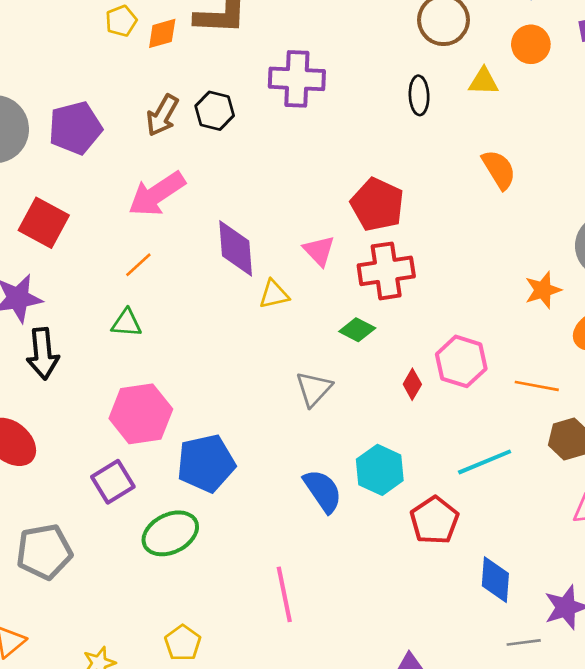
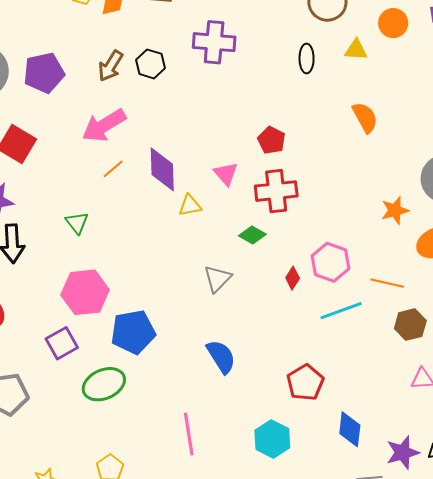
red pentagon: (377, 205) -> (271, 140), size x0.7
orange line: (138, 265) -> (113, 169), moved
green triangle: (126, 323) -> (77, 223), turned 45
cyan line: (485, 462) -> (341, 311), moved
cyan hexagon: (380, 470) -> (272, 439), moved

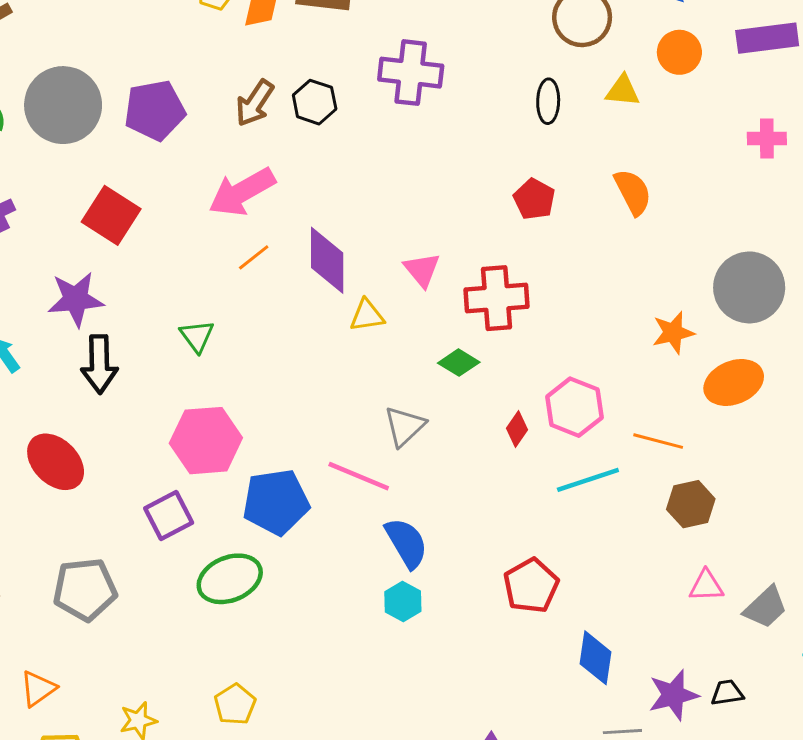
red pentagon: (271, 140) -> (534, 199), moved
pink line: (189, 434) -> (359, 476), moved, turned -60
cyan hexagon: (272, 439) -> (403, 602), moved, size x0.7

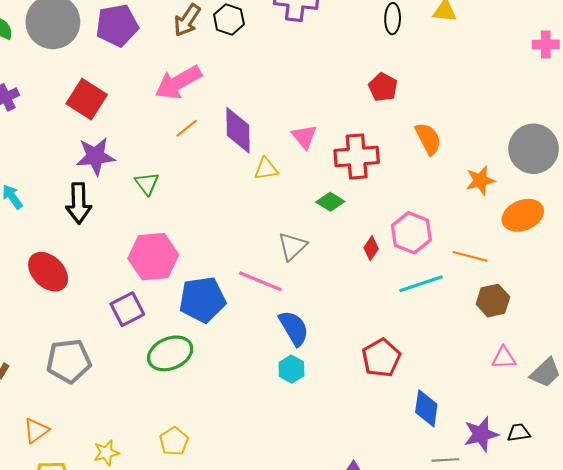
orange semicircle: (633, 192) -> (428, 139), moved
purple star: (76, 299) -> (95, 156), moved

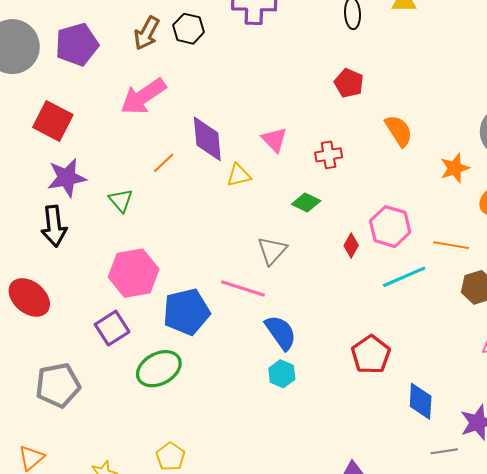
orange line: (187, 128) -> (164, 163), moved
red cross: (357, 156) -> (329, 155), size x0.6

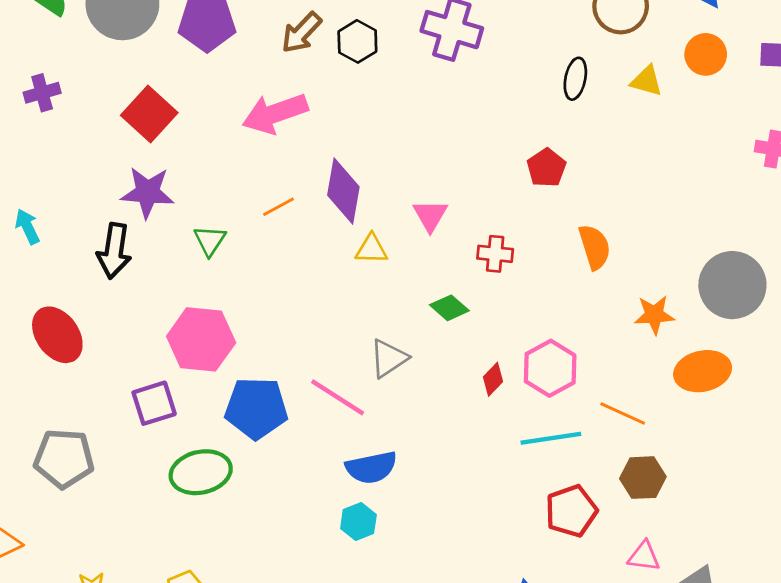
blue semicircle: (281, 332) -> (371, 468), turned 99
red pentagon: (371, 355) -> (571, 511), moved

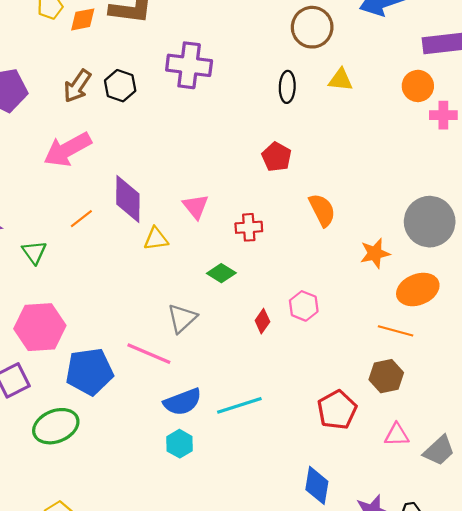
orange circle: (706, 54) -> (418, 86), moved
pink hexagon: (550, 368) -> (304, 306), size x0.7
orange line: (623, 413) -> (396, 331), moved
cyan line: (551, 438) -> (239, 405), moved

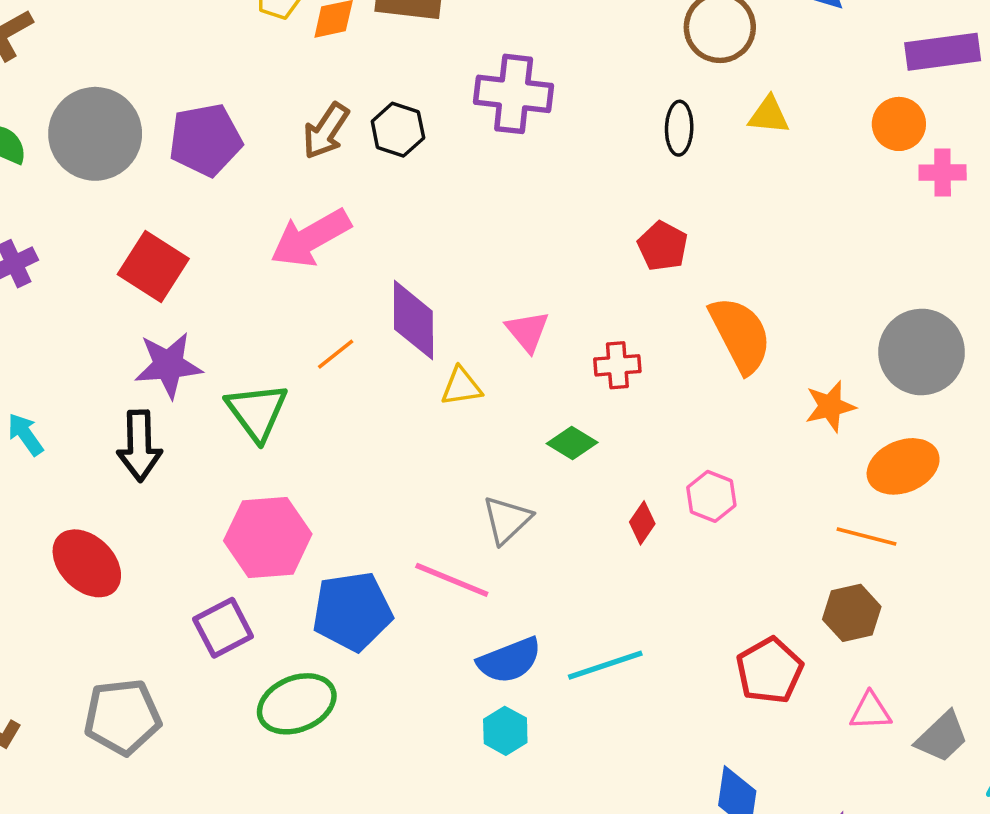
orange semicircle: (322, 210) -> (740, 335), size x1.4
green triangle: (34, 252) -> (257, 412), size x1.5

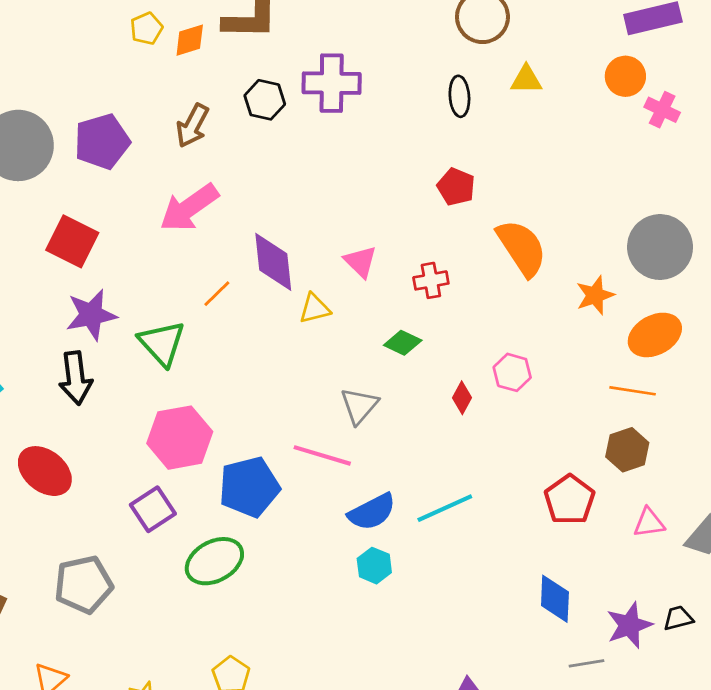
black hexagon: (398, 130) -> (265, 100), moved
pink cross: (943, 173) -> (662, 110), turned 32

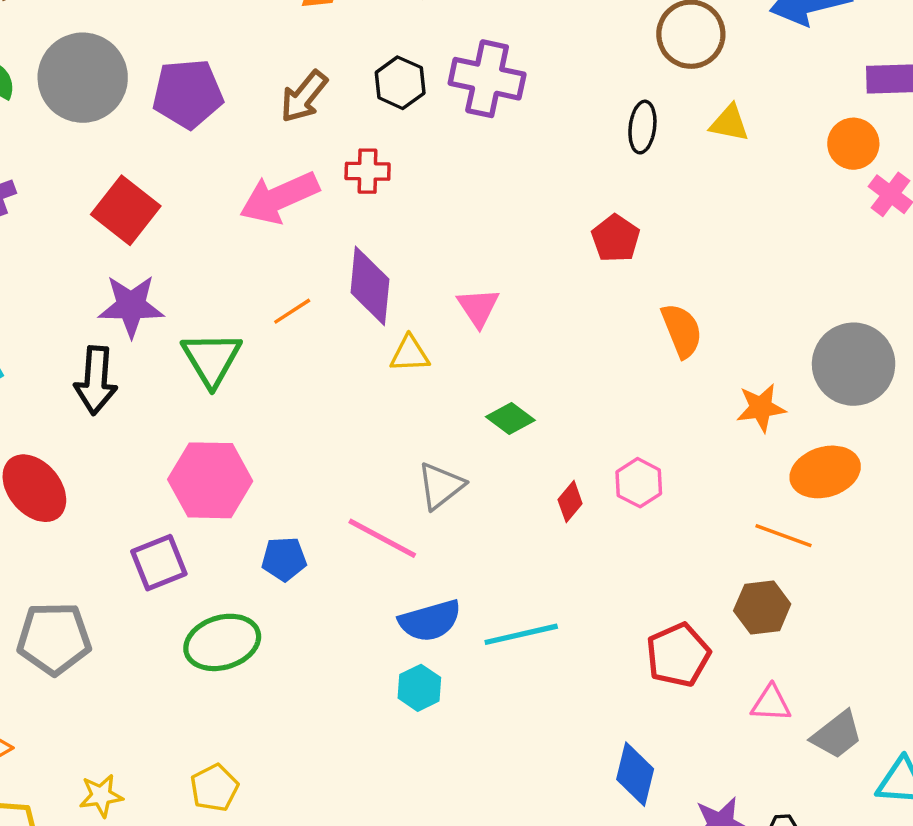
orange semicircle: (522, 248) -> (682, 331), size x0.7
red cross: (431, 280) -> (368, 171), moved
blue pentagon: (249, 487) -> (284, 559), size x0.6

